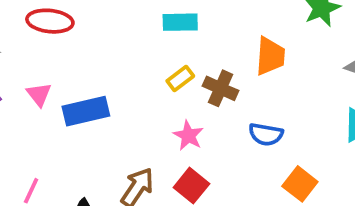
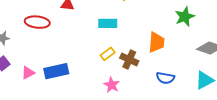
pink triangle: (39, 94) -> (28, 73), moved, turned 40
blue semicircle: (266, 134) -> (165, 78), moved

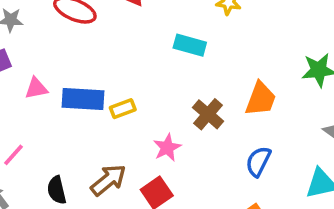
yellow rectangle: (108, 54) -> (123, 109), moved
blue semicircle: (165, 78) -> (258, 161), turned 90

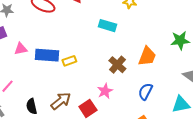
pink star: (167, 148) -> (105, 91), moved

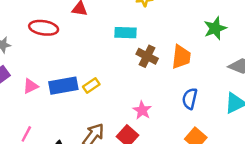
brown cross: (117, 65) -> (147, 56), moved

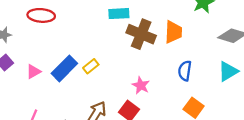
brown cross: (147, 56) -> (141, 34), size x1.4
blue rectangle: (63, 86) -> (64, 68), turned -30

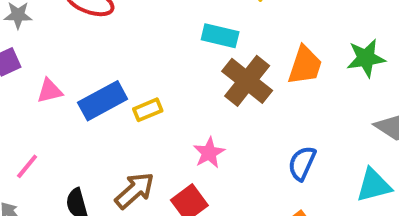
orange trapezoid: (173, 32) -> (305, 65), moved
pink star: (141, 85) -> (209, 153), moved

